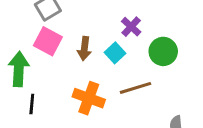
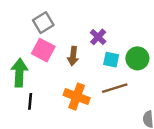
purple cross: (131, 27) -> (98, 37), moved
cyan square: (115, 53) -> (111, 60), moved, turned -35

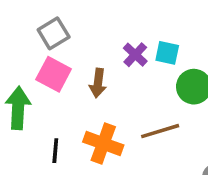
cyan square: (111, 60) -> (167, 53), moved
black line: (30, 101) -> (55, 151), moved

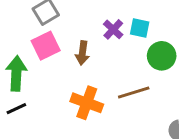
pink square: (54, 74) -> (46, 46), turned 36
black line: (55, 151) -> (16, 109), moved, turned 60

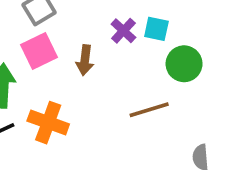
orange cross: (87, 103) -> (48, 123), moved

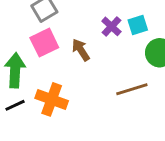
cyan square: (156, 29) -> (138, 25), turned -30
brown arrow: (85, 60) -> (81, 50), turned 140

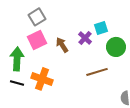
purple cross: (111, 26) -> (85, 38), moved
black line: (15, 105) -> (17, 83), turned 40

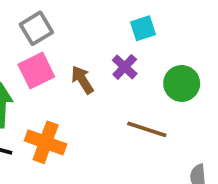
cyan square: (101, 28) -> (143, 28), moved
brown line: (97, 72) -> (147, 129), turned 35

